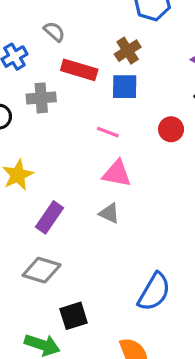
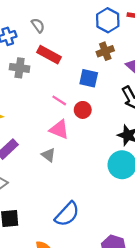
brown cross: (128, 51) -> (105, 51), moved
blue square: (125, 87) -> (89, 78), moved
red circle: (171, 129) -> (83, 110), moved

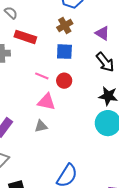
brown cross: (105, 51) -> (65, 25), moved
gray triangle: (48, 155) -> (41, 126), turned -40

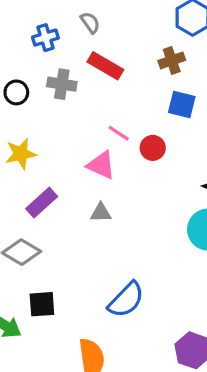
blue square: (64, 52) -> (182, 104), moved
pink triangle: (46, 102) -> (101, 165), moved

